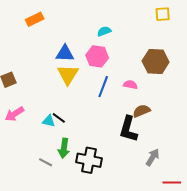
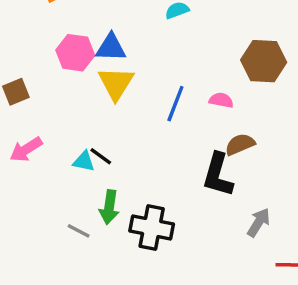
pink hexagon: (97, 56) -> (75, 53), moved

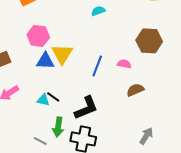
blue triangle: (111, 48) -> (45, 61), moved
black L-shape: (218, 175) -> (86, 108), moved, turned -128

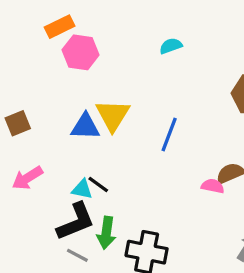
pink hexagon: (38, 36) -> (81, 52), moved
pink semicircle: (124, 64) -> (213, 186), moved
black L-shape: (86, 108) -> (76, 221), moved

